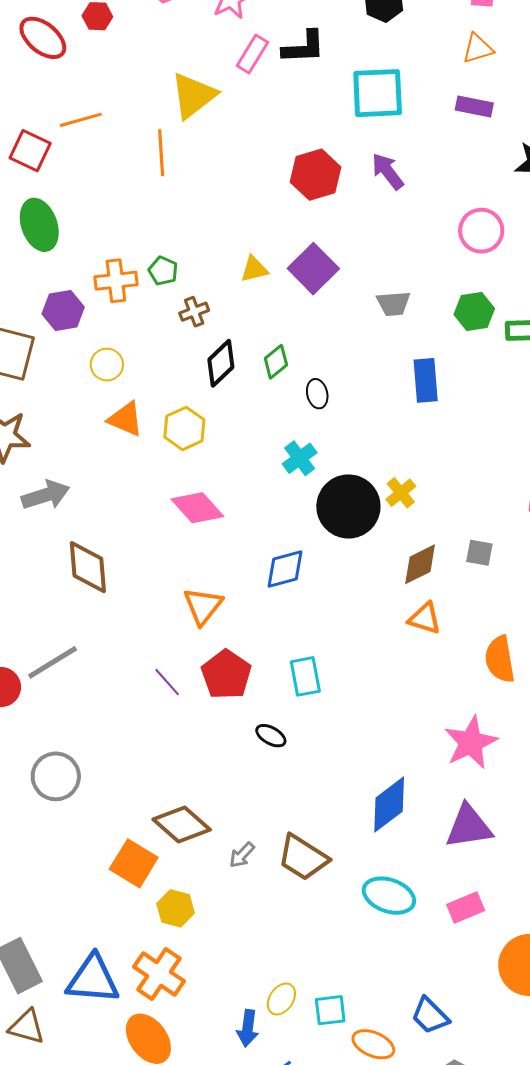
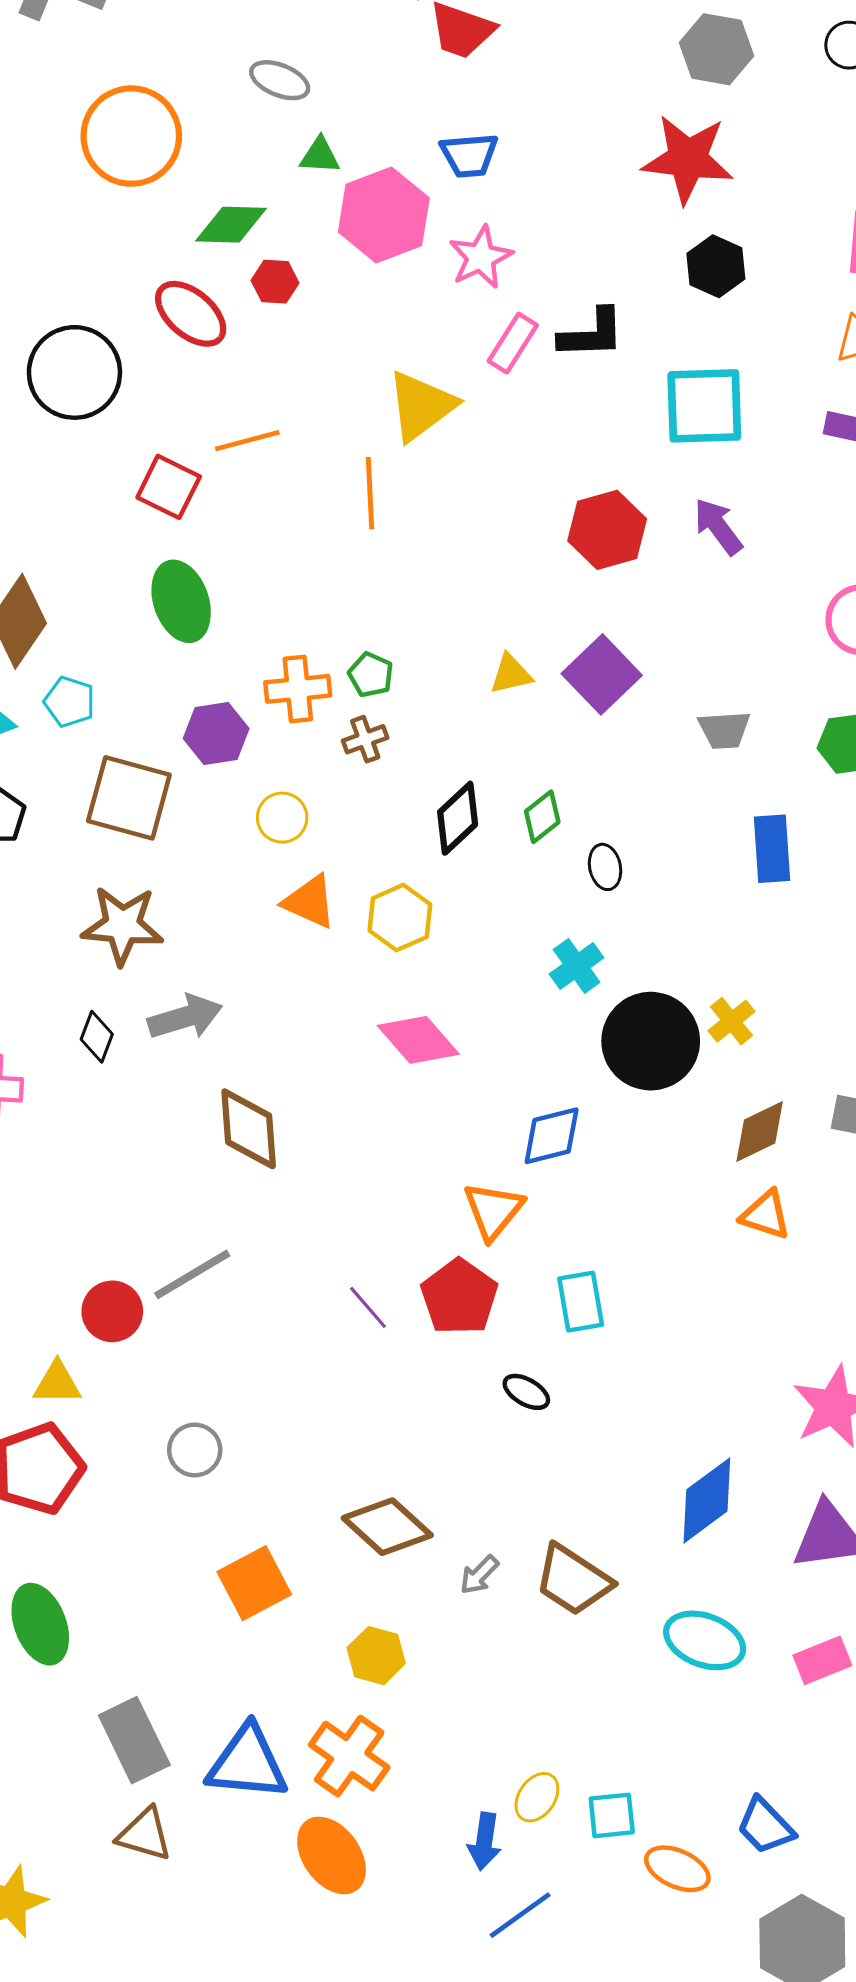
brown cross: (194, 312) -> (365, 739), moved
orange triangle: (203, 606) -> (493, 1211), moved
gray circle: (56, 776) -> (195, 1450), size x0.7
orange square: (134, 863) -> (254, 1583), moved, turned 30

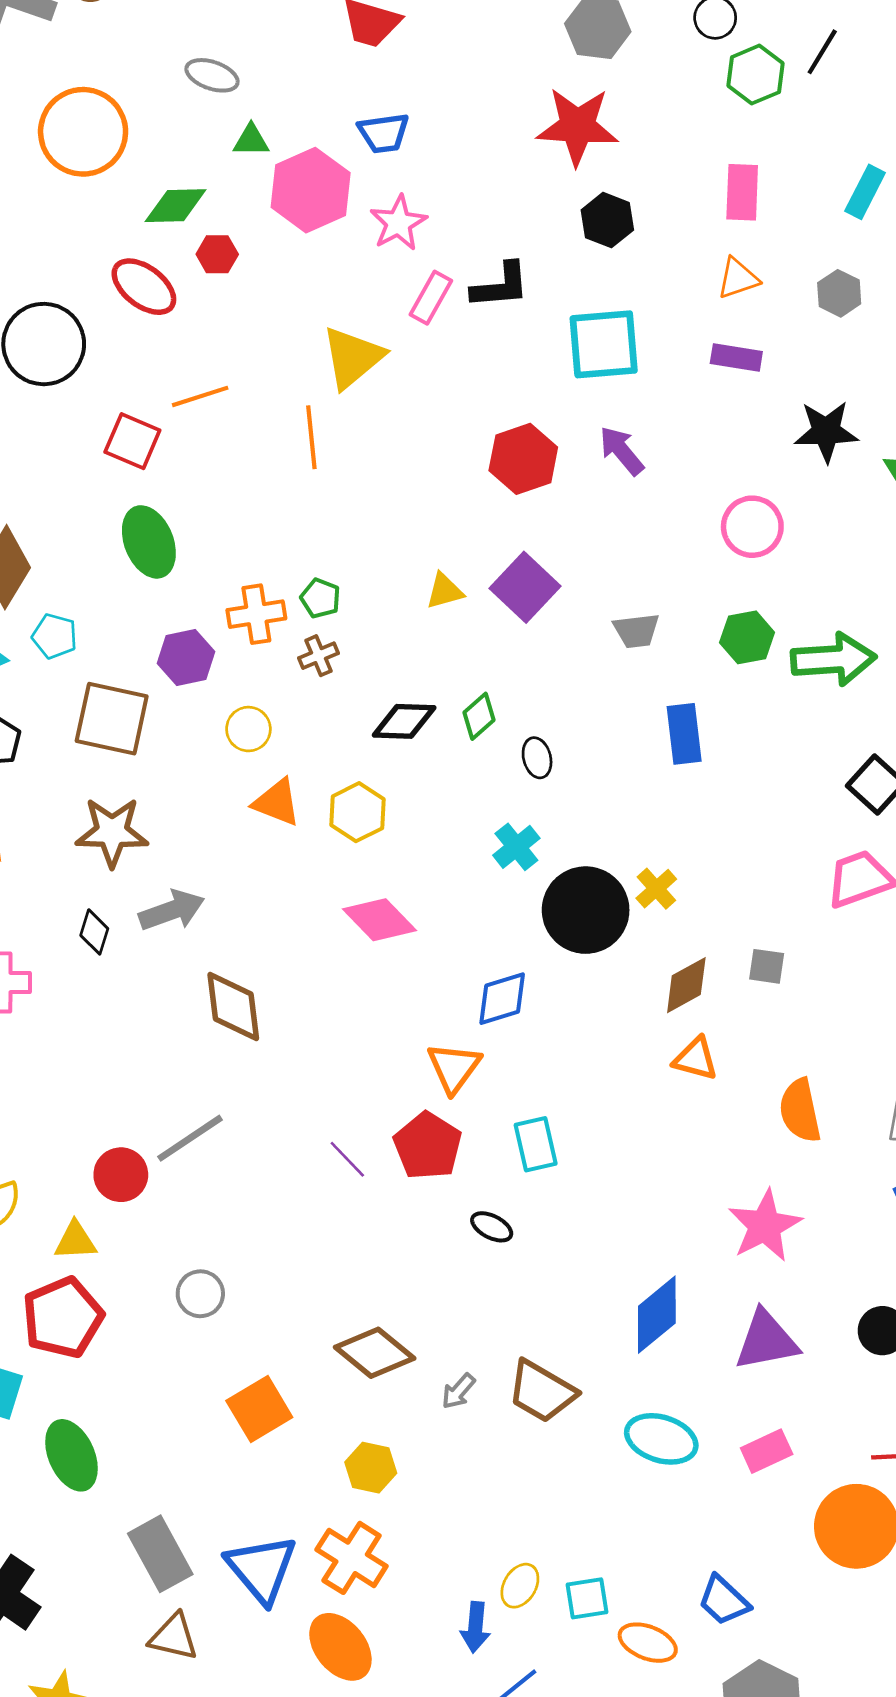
black diamond: (458, 818) -> (404, 721), turned 48
blue triangle: (247, 1763) -> (262, 1569), turned 48

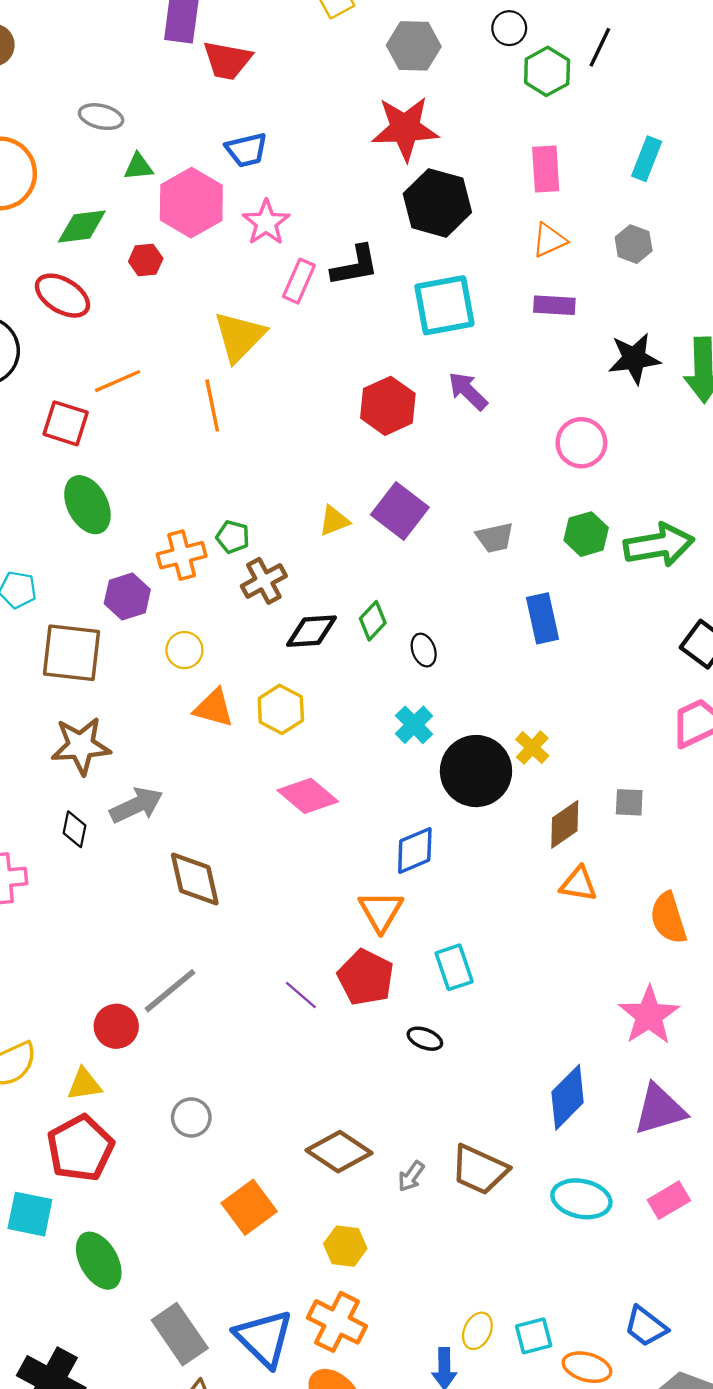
black hexagon: (607, 220) -> (437, 203), size x1.5
red hexagon: (217, 254) -> (146, 260), moved
brown cross: (318, 656) -> (264, 581), moved, size x1.4

